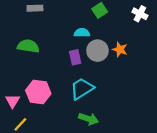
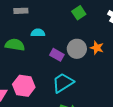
cyan semicircle: (82, 33) -> (38, 33), moved
purple rectangle: (75, 57) -> (57, 55), turned -48

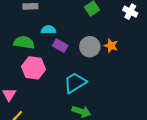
purple rectangle: (57, 55) -> (60, 46), moved
pink hexagon: (24, 86) -> (34, 68), moved

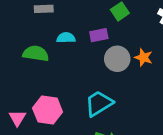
purple rectangle: (60, 46) -> (99, 35), moved, turned -40
pink hexagon: (34, 68) -> (48, 110), moved

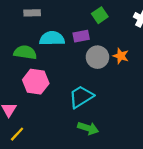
cyan semicircle: (66, 38) -> (52, 38), size x1.5
pink hexagon: (48, 110) -> (36, 82), moved

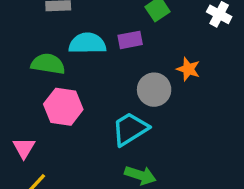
gray circle: (97, 57) -> (154, 90), moved

